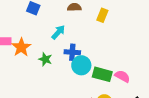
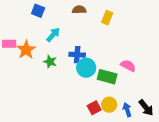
cyan arrow: (58, 32) -> (53, 35), moved
pink semicircle: (122, 76) -> (128, 66), moved

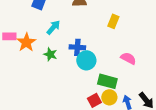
yellow rectangle: (107, 18) -> (113, 21), moved
green rectangle: (107, 77) -> (107, 81), moved

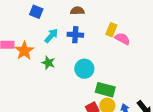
blue cross: (77, 47) -> (75, 35), moved
pink semicircle: (128, 58) -> (122, 39), moved

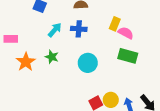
orange star: (24, 51) -> (26, 62), moved
green rectangle: (105, 90) -> (128, 56), moved

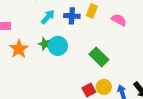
yellow rectangle: (115, 24) -> (92, 11), moved
green rectangle: (128, 56) -> (99, 57), moved, turned 30
cyan circle: (88, 63) -> (58, 46), moved

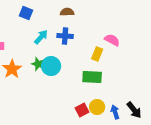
yellow rectangle: (92, 11) -> (97, 54), moved
green rectangle: (99, 57) -> (92, 77), turned -42

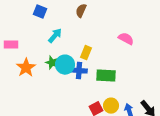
brown semicircle: (67, 12) -> (81, 11), turned -64
blue cross: (65, 36) -> (79, 71), moved
yellow rectangle: (97, 54) -> (86, 53), moved

